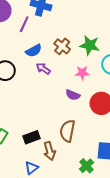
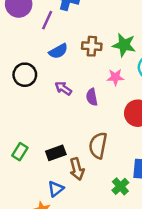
brown cross: (62, 46) -> (92, 46), turned -35
purple arrow: (43, 69) -> (63, 88), moved
purple semicircle: (73, 95) -> (92, 97), moved, turned 56

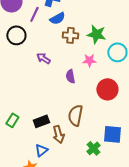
blue semicircle: (58, 51) -> (57, 18), moved
black circle: (25, 75) -> (16, 35), moved
purple arrow: (63, 88) -> (43, 58), moved

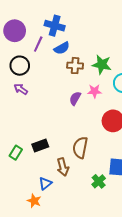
purple arrow: (43, 58) -> (21, 89), moved
purple semicircle: (70, 76) -> (75, 98), moved, turned 40
black rectangle: (41, 121) -> (40, 145), moved

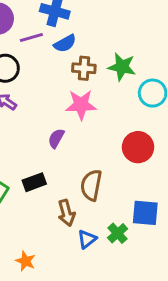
purple line: (38, 44) -> (31, 38), turned 49
pink star: (95, 91) -> (81, 105), moved, size x1.5
purple semicircle: (75, 98) -> (56, 138), moved
blue triangle: (45, 183) -> (87, 239), moved

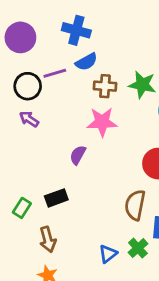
purple line: (31, 38) -> (55, 73), moved
brown semicircle: (91, 185) -> (135, 205), moved
brown arrow: (66, 213) -> (48, 239), moved

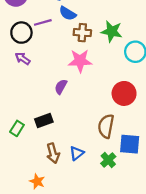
blue semicircle: (86, 62) -> (68, 13), turned 60
brown arrow: (48, 239) -> (53, 153), moved
blue triangle: (108, 254) -> (77, 153), moved

